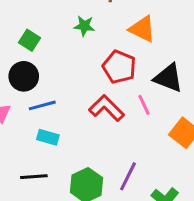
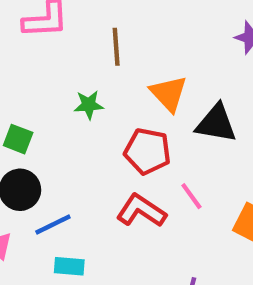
orange triangle: (142, 29) -> (169, 93), turned 32
black triangle: (168, 78) -> (216, 123), moved

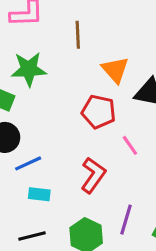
green star: (89, 105) -> (29, 69), moved, size x1.6
red L-shape: (141, 211) -> (93, 175), moved, turned 90

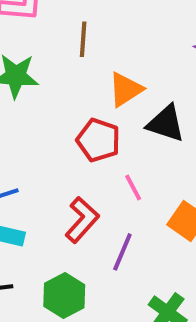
orange triangle: (115, 70) -> (126, 89), turned 32
purple line: (126, 220) -> (122, 252), moved

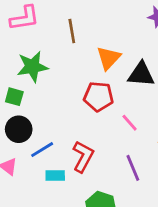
red L-shape: (82, 220) -> (83, 157), moved
purple line: (122, 252) -> (133, 168), turned -32

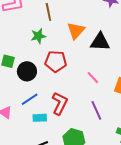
green star: (32, 67) -> (38, 36), moved, size x0.7
red pentagon: (99, 97) -> (56, 61), moved
black circle: (19, 129) -> (27, 71), moved

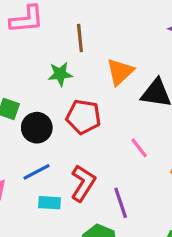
purple line: (96, 110) -> (121, 203), moved

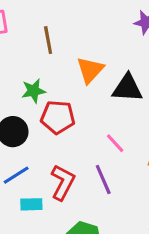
green star: (60, 74) -> (34, 91), moved
purple line: (121, 203) -> (103, 180), moved

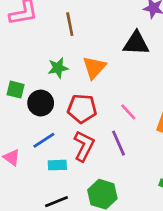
orange triangle: (90, 70) -> (94, 67), moved
black triangle: (127, 88) -> (136, 43), moved
red pentagon: (58, 117) -> (82, 109), moved

